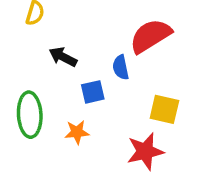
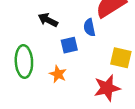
orange star: (77, 132) -> (58, 74), turned 30

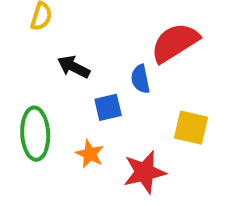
red star: (107, 88) -> (144, 172), moved

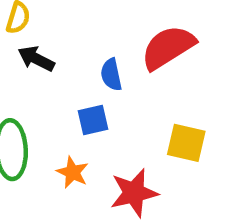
black arrow: (74, 67) -> (36, 59), moved
blue semicircle: (140, 79) -> (111, 75), moved

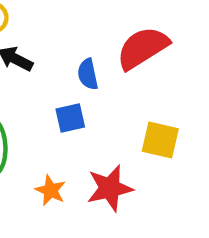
orange star: (73, 172) -> (51, 190), moved

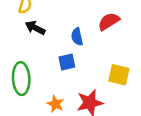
red semicircle: (143, 48) -> (109, 21), size x0.7

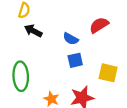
blue semicircle: (77, 37) -> (71, 39), turned -49
blue square: (67, 62) -> (75, 60), moved

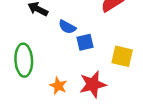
blue semicircle: (71, 39) -> (67, 27), moved

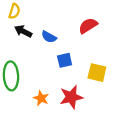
blue semicircle: (67, 27) -> (49, 37), moved

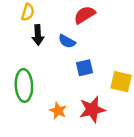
red semicircle: (88, 26) -> (85, 15), moved
black arrow: (23, 31) -> (38, 35), turned -120

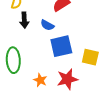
blue square: (85, 68) -> (61, 46), size x1.6

